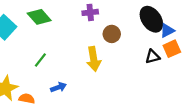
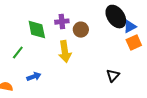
purple cross: (90, 12) -> (62, 22), moved
green diamond: (39, 17) -> (37, 30), moved, turned 30
black triangle: (153, 57) -> (113, 76), moved, turned -32

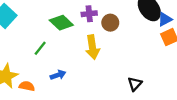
green diamond: (37, 30) -> (61, 23), turned -35
black triangle: (113, 76) -> (135, 84), moved

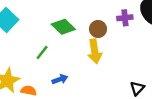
purple cross: (89, 14) -> (125, 18), moved
brown circle: (110, 23) -> (98, 29), moved

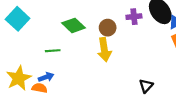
green line: (42, 52) -> (53, 51), turned 48
blue arrow: (60, 79) -> (46, 77), moved

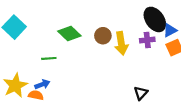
purple cross: (134, 17) -> (147, 40), moved
yellow arrow: (104, 50) -> (121, 43), moved

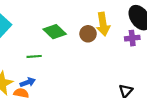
yellow arrow: (121, 43) -> (103, 24), moved

